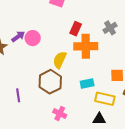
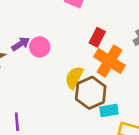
orange cross: (86, 46) -> (110, 61), turned 30
brown hexagon: (50, 82) -> (91, 93), moved

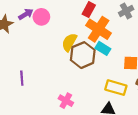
cyan rectangle: (109, 111) -> (103, 48), moved, turned 40

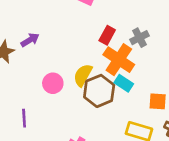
gray cross: (126, 11) -> (139, 38), moved
pink circle: (41, 17) -> (53, 83), moved

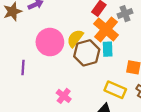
pink circle: (53, 83) -> (50, 42), size x1.6
cyan rectangle: (124, 83) -> (108, 49), turned 48

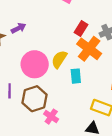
cyan rectangle: (108, 49) -> (76, 76), moved
brown hexagon: (87, 53) -> (35, 99), moved

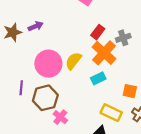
cyan rectangle: (76, 76) -> (98, 78), moved, turned 64

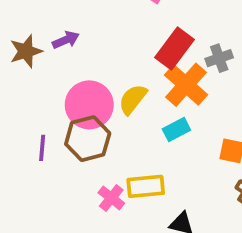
red rectangle: (98, 32) -> (175, 49), size x1.5
brown hexagon: (45, 98) -> (88, 139), moved
yellow rectangle: (111, 113) -> (146, 186), moved, turned -30

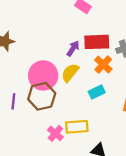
purple arrow: (66, 40) -> (73, 48), moved, turned -35
red rectangle: (175, 49) -> (97, 42), turned 50
orange cross: (186, 85) -> (103, 65), size x0.7

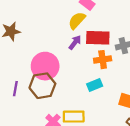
orange cross: (103, 65) -> (103, 60), turned 35
yellow semicircle: (70, 73) -> (77, 20), moved

